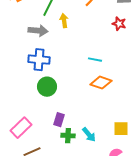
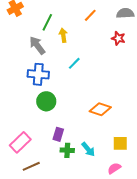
gray arrow: (38, 31) -> (37, 45), turned -132
cyan line: (95, 60) -> (74, 63), moved, turned -56
orange diamond: (101, 83) -> (100, 109), moved

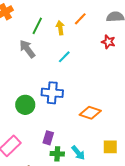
yellow arrow: (63, 35) -> (60, 28), moved
cyan line: (74, 63) -> (64, 57), moved
blue cross: (38, 74) -> (52, 93), moved
green circle: (46, 101) -> (25, 105), moved

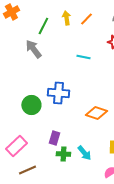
yellow arrow: (60, 28) -> (66, 18), moved
cyan line: (64, 57) -> (83, 57), moved, turned 56

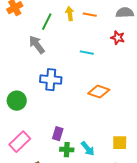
orange line: (86, 19) -> (90, 15), turned 56
blue cross: (58, 93) -> (51, 80), moved
green circle: (31, 105) -> (17, 101), moved
orange diamond: (96, 113) -> (99, 92), moved

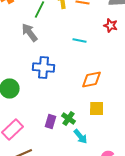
orange diamond: (99, 92) -> (92, 80), turned -30
yellow square: (120, 143) -> (97, 108), moved
green cross: (67, 150) -> (69, 118), moved, turned 32

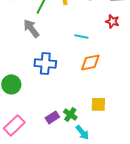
orange diamond: (92, 80) -> (90, 62), moved
purple rectangle: (51, 122) -> (52, 117), turned 40

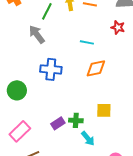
green cross: (70, 114) -> (76, 120), turned -32

